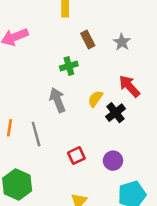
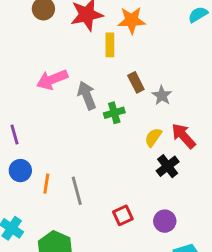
gray star: (122, 42) -> (162, 95), moved
yellow semicircle: (95, 99) -> (153, 137), moved
gray arrow: (57, 100) -> (87, 95), moved

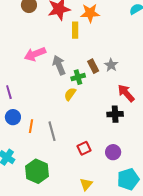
brown rectangle: (136, 82) -> (93, 66), moved
yellow semicircle: (153, 137) -> (70, 94), moved
black cross: (168, 166) -> (115, 114), turned 35

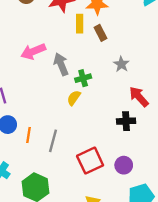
brown rectangle: (93, 66) -> (101, 33), moved
gray line: (52, 131) -> (53, 141), turned 30
red square: (84, 148) -> (90, 161), size x1.6

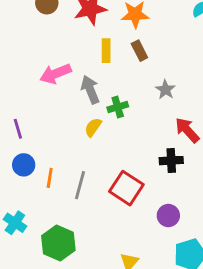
yellow rectangle: (80, 24) -> (106, 51), moved
yellow semicircle: (74, 98) -> (93, 127), moved
red square: (90, 161) -> (126, 188), moved, turned -32

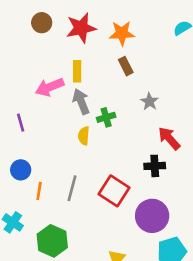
yellow rectangle: (106, 51) -> (77, 71), moved
yellow semicircle: (93, 127) -> (84, 136), turned -30
purple line: (18, 129) -> (21, 123), moved
orange line: (50, 178) -> (39, 191), moved
purple circle: (168, 216) -> (152, 216), size x1.6

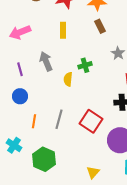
pink arrow: (50, 87) -> (20, 32), moved
gray arrow: (81, 102) -> (46, 61), moved
blue circle: (21, 170) -> (20, 96), moved

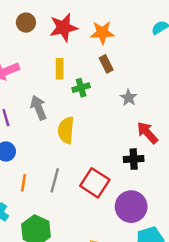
green cross: (85, 65) -> (81, 88), moved
yellow semicircle: (68, 79) -> (66, 130), size x1.5

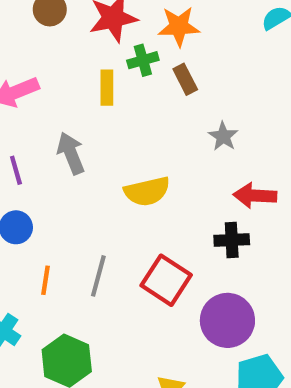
green cross: (81, 88) -> (143, 60), moved
yellow semicircle: (66, 130) -> (147, 191), moved, turned -108
red arrow: (147, 133) -> (255, 196), turned -45

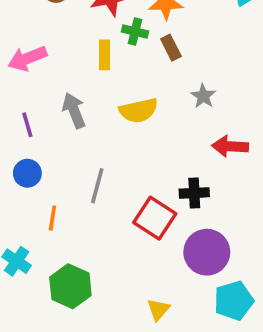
green cross: (143, 60) -> (135, 31), turned 30
yellow semicircle: (147, 191) -> (139, 110), moved
black cross: (232, 240) -> (194, 193), moved
gray line: (98, 276) -> (97, 186), moved

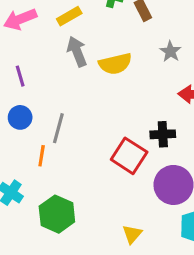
yellow rectangle: (105, 55) -> (69, 16), moved, turned 60
gray arrow: (74, 110) -> (77, 51), moved
gray line: (97, 186) -> (58, 128), moved

